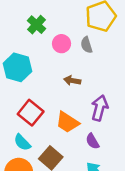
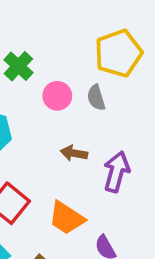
purple arrow: (100, 108) -> (117, 172), moved

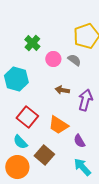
gray semicircle: (96, 98) -> (74, 60), turned 144

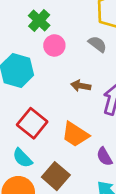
pink circle: (53, 59) -> (54, 45), moved

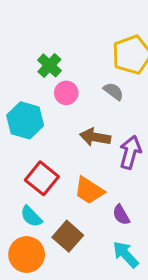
brown arrow: (81, 86) -> (95, 137), size x1.4

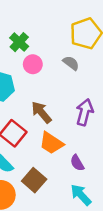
brown arrow: (95, 137) -> (41, 112), moved, turned 40

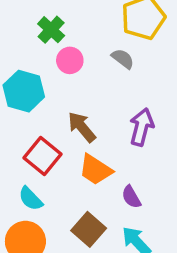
brown square: (34, 180) -> (89, 229), moved

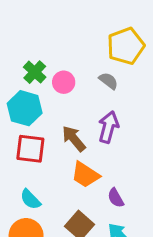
green cross: (51, 30) -> (35, 72), moved
purple arrow: (142, 127) -> (108, 127), moved
red square: (43, 156) -> (30, 149), moved, turned -32

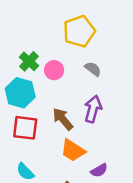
yellow pentagon: (126, 46) -> (79, 31), moved
purple semicircle: (116, 198) -> (99, 170), turned -90

